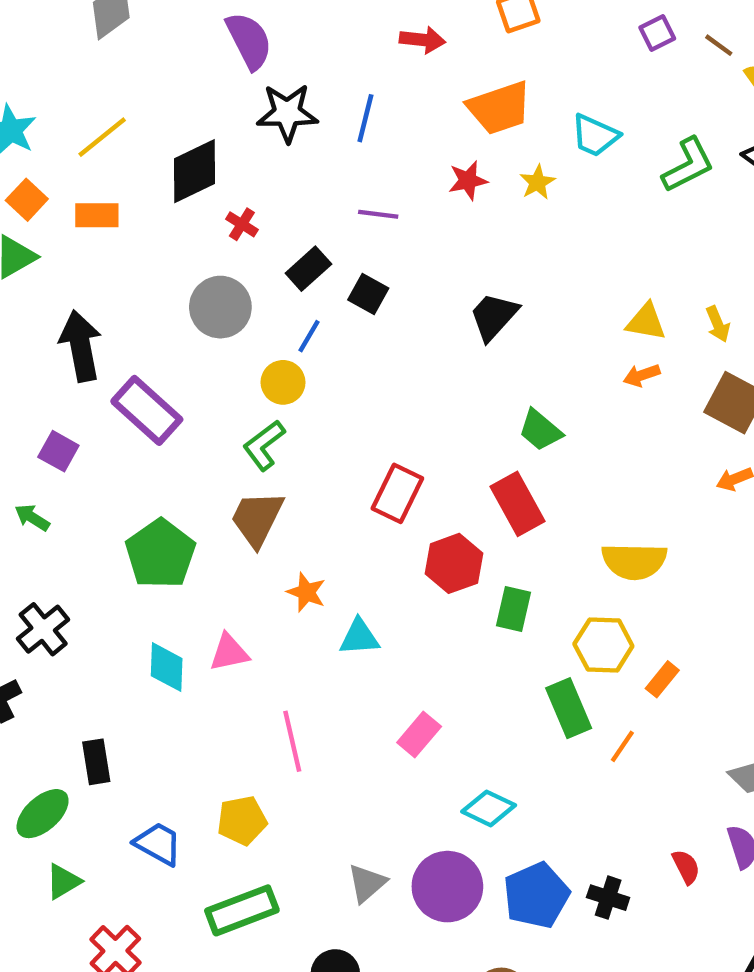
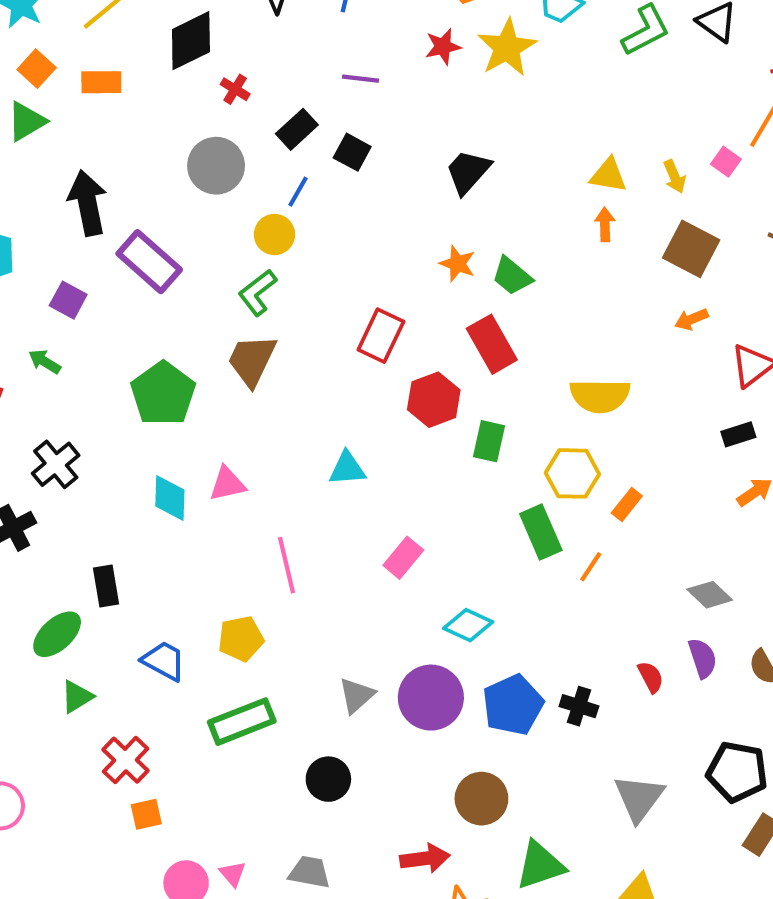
yellow star: (537, 182) -> (507, 48), size x1.8
orange arrow: (642, 375) -> (605, 225), turned 108
orange star: (306, 592) -> (458, 264), moved

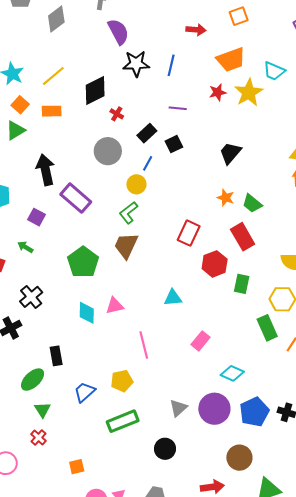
black square: (352, 152) -> (174, 144), turned 36
blue trapezoid: (164, 661) -> (84, 392), turned -70
green triangle: (77, 697) -> (42, 410), turned -30
red cross: (126, 760) -> (38, 437), moved, size x0.7

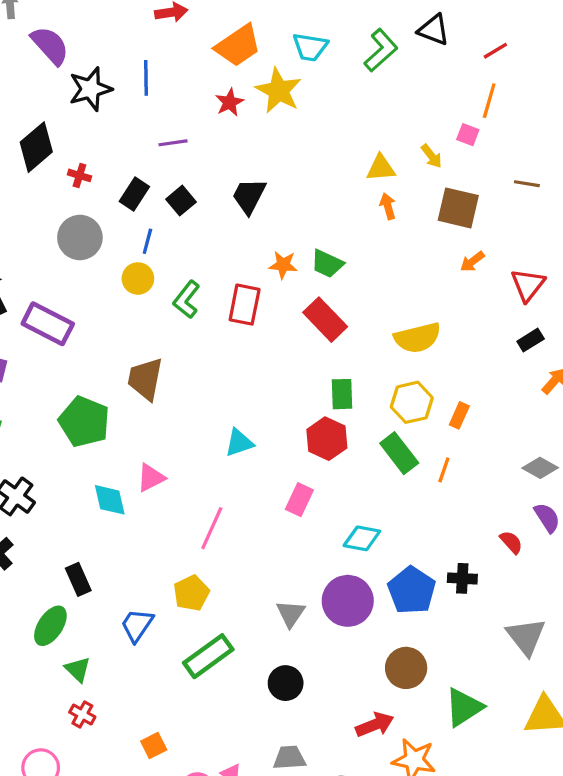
black trapezoid: (230, 153) -> (249, 196), moved
green L-shape: (128, 213) -> (187, 300), moved
red rectangle: (189, 233) -> (245, 305), moved
red hexagon: (215, 264) -> (327, 439), moved
pink line: (144, 345) -> (212, 528), turned 52

